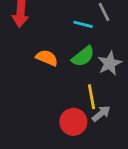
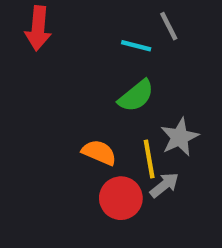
orange semicircle: (47, 58) -> (99, 152), moved
gray star: (110, 63) -> (180, 137), moved

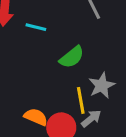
cyan line: (136, 46) -> (36, 27), moved
orange semicircle: (99, 152) -> (36, 117), moved

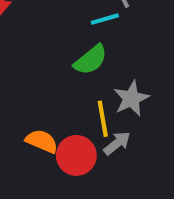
cyan line: (36, 27) -> (105, 19), moved, turned -30

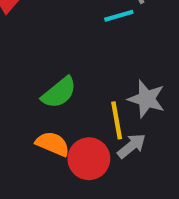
green semicircle: (91, 60) -> (59, 93), moved
gray star: (131, 98) -> (147, 99), turned -30

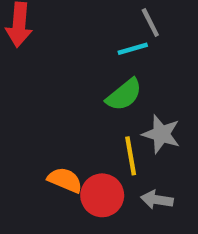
green semicircle: (59, 93) -> (124, 95), moved
gray arrow: (132, 146) -> (157, 200), moved, turned -132

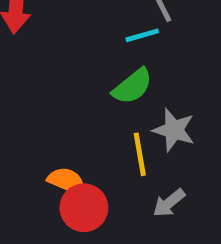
red circle: (102, 195) -> (84, 208), moved
gray arrow: (157, 200) -> (169, 203), turned -48

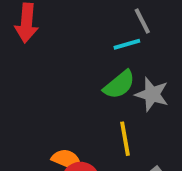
gray star: (174, 130) -> (152, 94), moved

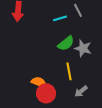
cyan line: (127, 44) -> (60, 18), moved

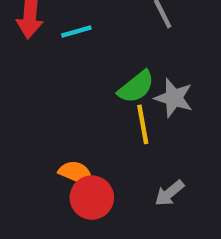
cyan line: (60, 18) -> (76, 31), moved
yellow line: (69, 71) -> (143, 124), moved

